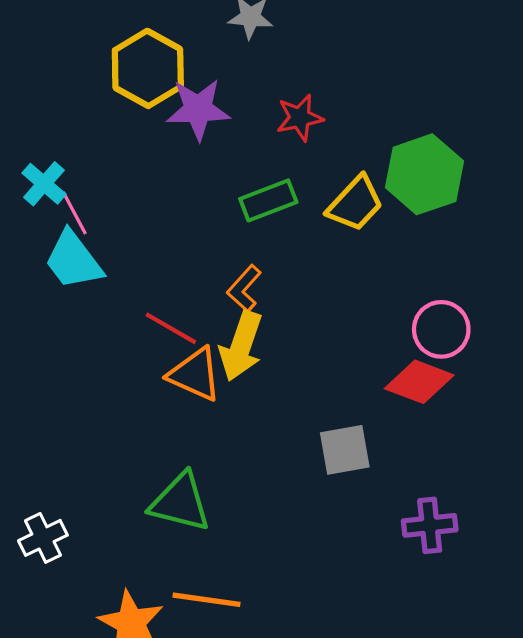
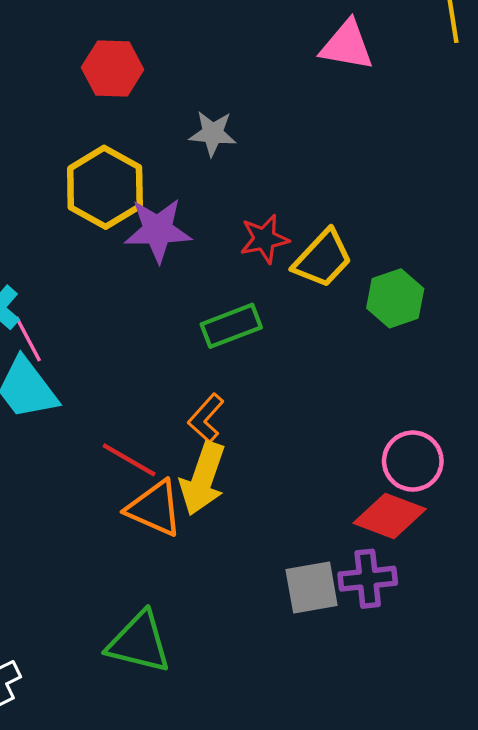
green hexagon: (424, 174) -> (395, 298), size x0.7
yellow trapezoid: (355, 204) -> (323, 259), moved
purple cross: (430, 525) -> (368, 579), moved

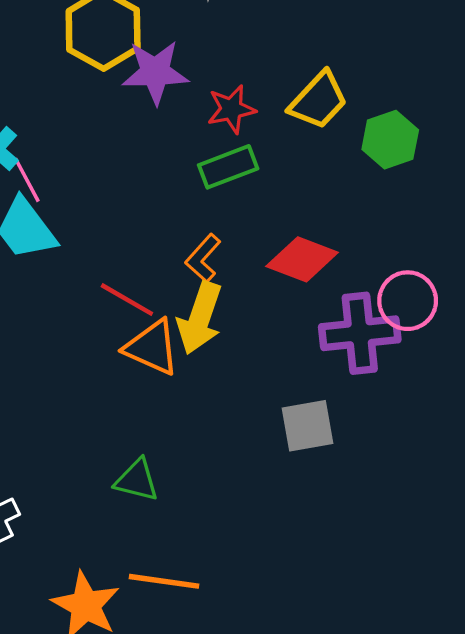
red star: (264, 239) -> (231, 109), moved
red diamond: (390, 516) -> (302, 259), moved
purple cross: (368, 579) -> (360, 333), moved, size x1.4
green triangle: (139, 642) -> (137, 480), size x0.7

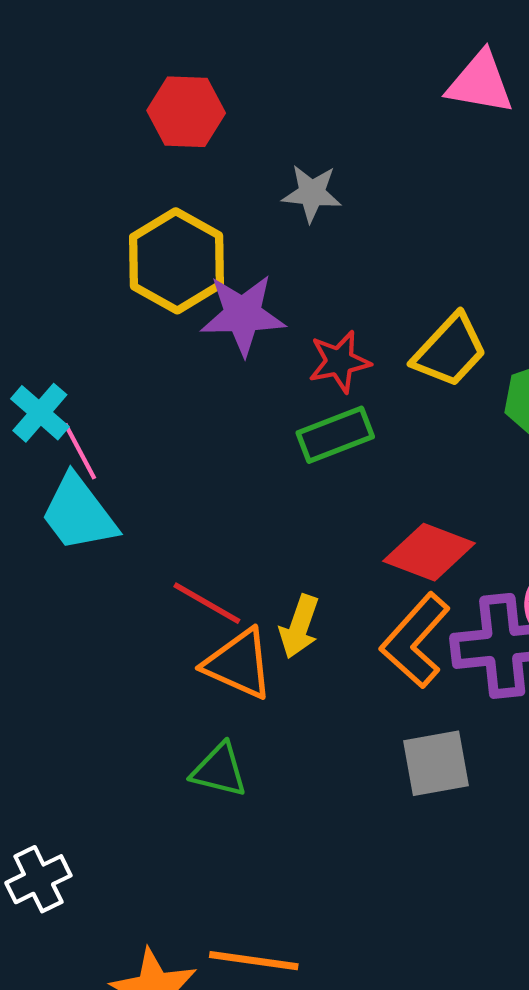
orange L-shape: (203, 258) -> (415, 640), moved, size x1.5
yellow arrow: (200, 318) -> (299, 627), size x0.7
green triangle: (137, 480) -> (219, 770), moved

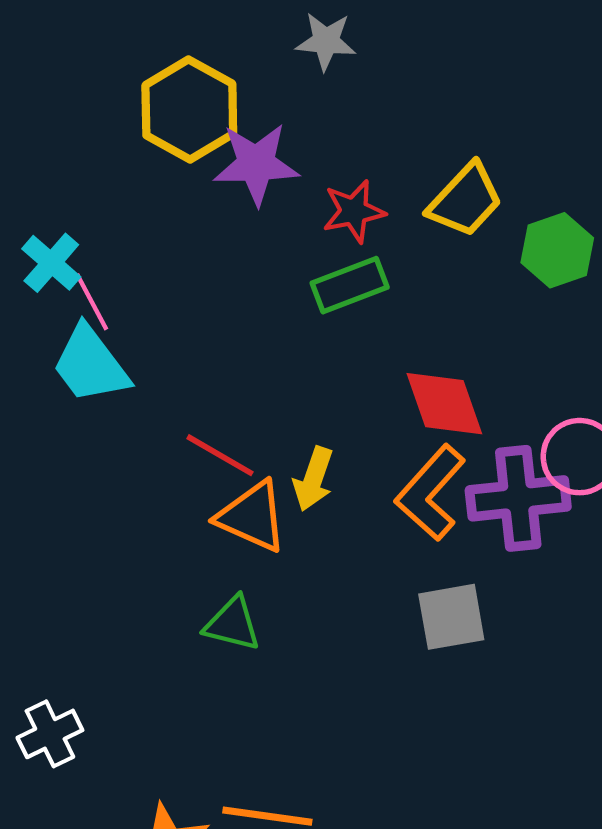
red diamond: (429, 552) -> (444, 404), turned 50

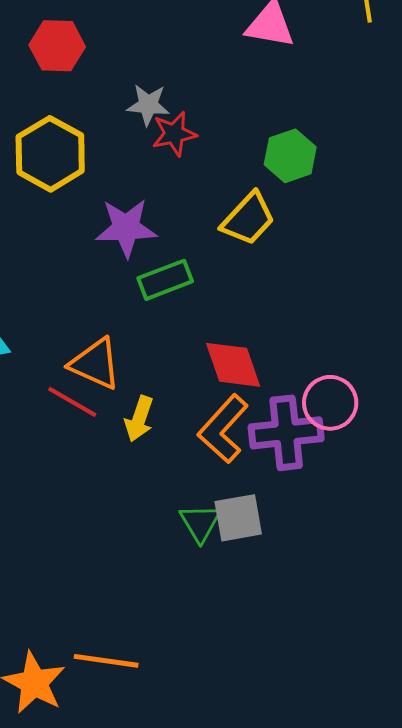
purple star: (256, 164) -> (126, 228), moved
red star: (354, 211) -> (174, 134), moved
green hexagon: (557, 250) -> (290, 156), moved
orange triangle: (252, 516) -> (95, 364), moved
green triangle: (233, 624) -> (200, 523), moved, turned 45

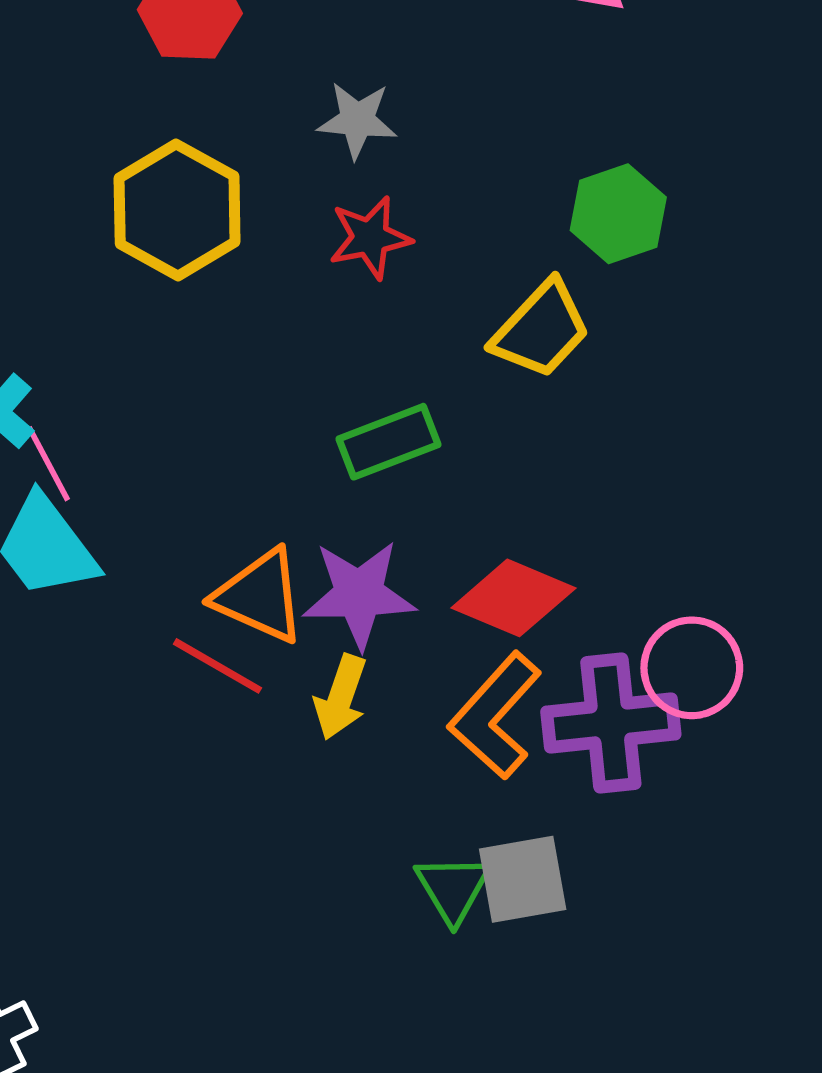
red star: (174, 134) -> (370, 238), moved
purple star: (126, 228) -> (359, 594), moved
red diamond: (233, 365) -> (513, 598), turned -48

